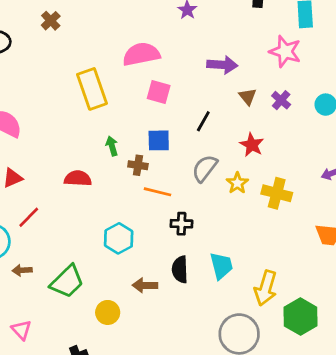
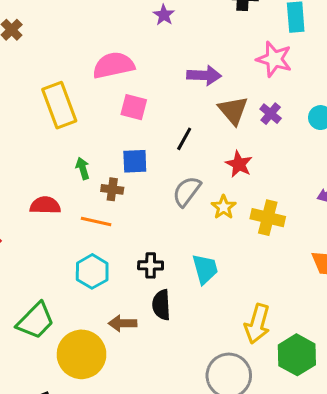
brown triangle: (248, 97) -> (233, 110), size x1.5
orange line: (158, 192) -> (96, 222), moved
black cross: (182, 224) -> (151, 265), moved
cyan trapezoid: (221, 266) -> (205, 269), moved
yellow circle: (108, 312) -> (82, 354), size x1.8

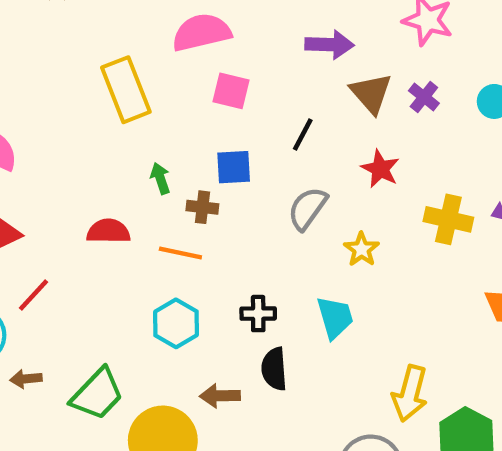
yellow star: (224, 207) -> (362, 249), moved
yellow cross: (268, 218) -> (448, 219), moved

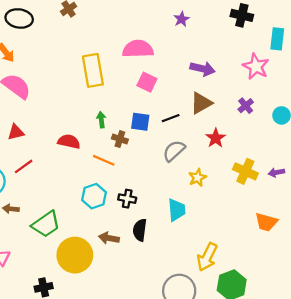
brown triangle: (371, 93) -> (201, 103), moved, turned 30
black line: (303, 135) -> (171, 118), moved, turned 30
black cross: (258, 314) -> (127, 199), moved

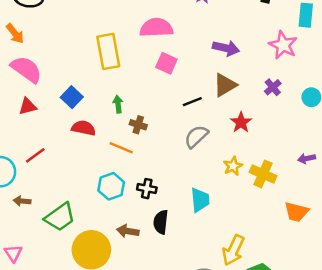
blue square: (140, 122) -> (72, 97), moved, turned 36
red triangle: (16, 132) -> (28, 106), moved
yellow cross: (245, 171) -> (263, 174), moved
yellow star: (197, 178) -> (233, 166), moved

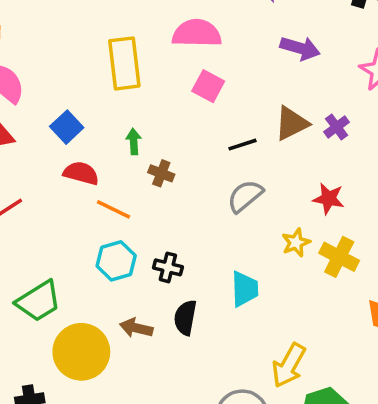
purple arrow: (226, 48) -> (300, 48), moved
purple cross: (273, 87) -> (337, 127), moved
red star: (241, 122) -> (329, 199), moved, turned -30
orange line: (121, 148) -> (114, 209), moved

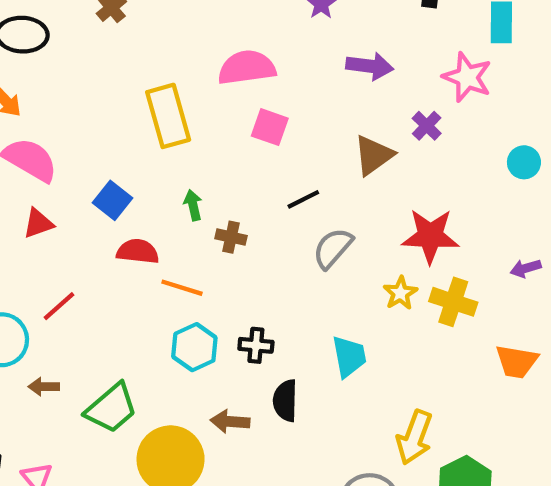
purple cross: (337, 127) -> (427, 126), moved
black line: (243, 145) -> (303, 199), moved
red star: (329, 199) -> (430, 236), size x1.5

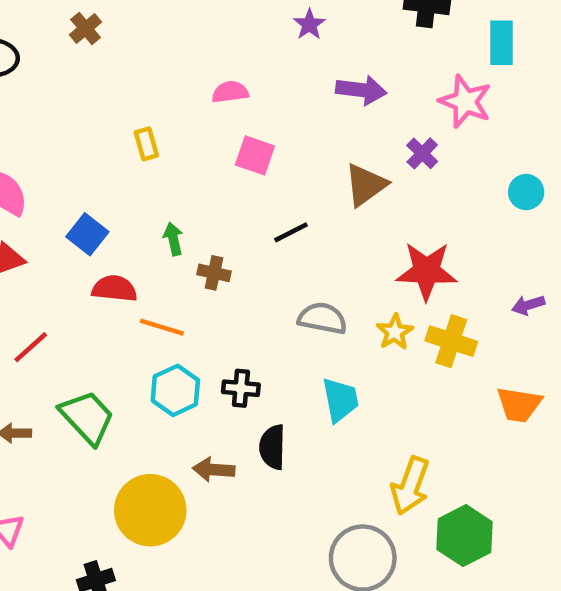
pink semicircle: (247, 68) -> (230, 92), size x0.6
yellow rectangle: (168, 116) -> (146, 144), size x0.5
gray semicircle: (333, 248) -> (322, 318), moved, turned 60
green trapezoid: (111, 408) -> (87, 417), moved, turned -92

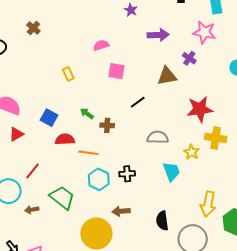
brown triangle: (366, 185) -> (167, 76), turned 35
green arrow: (173, 239) -> (87, 113), turned -32
yellow star: (395, 332) -> (192, 152), moved
black semicircle: (272, 447) -> (162, 221), moved

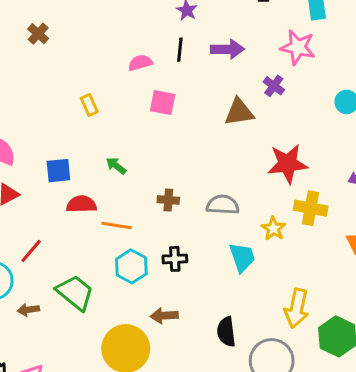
black line: (138, 102) -> (180, 50), moved, turned -49
blue square: (49, 118) -> (58, 171), turned -36
brown cross: (107, 125) -> (168, 200), moved

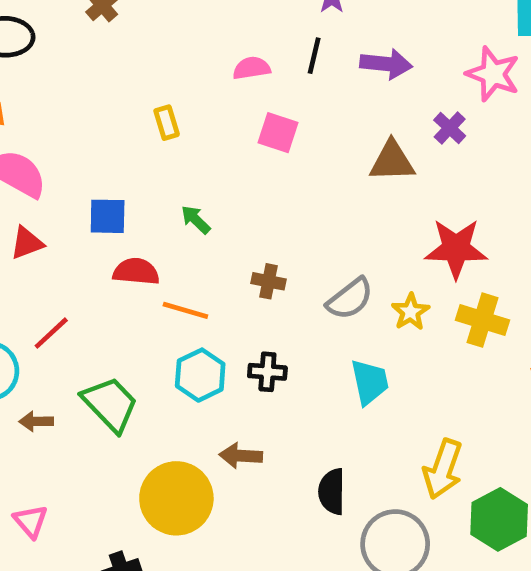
gray semicircle: (223, 205) -> (350, 299), turned 132
yellow star: (273, 229) -> (410, 312), moved

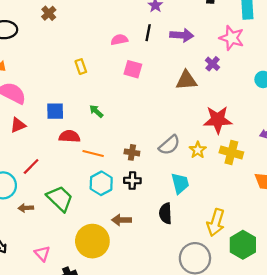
brown cross: (269, 281) -> (132, 152), moved
black semicircle: (332, 492) -> (165, 213), moved
pink triangle: (31, 521) -> (42, 254), moved

